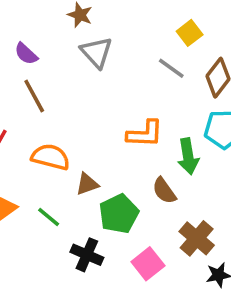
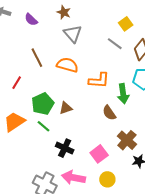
purple semicircle: (26, 54) -> (31, 20), moved
orange semicircle: (51, 157) -> (67, 65), moved
green pentagon: (119, 214) -> (43, 104), moved

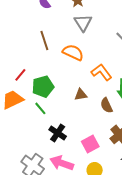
orange L-shape: (99, 80) -> (101, 72), turned -140
red line: (17, 83) -> (20, 75), moved
brown triangle: (66, 108) -> (81, 95), moved

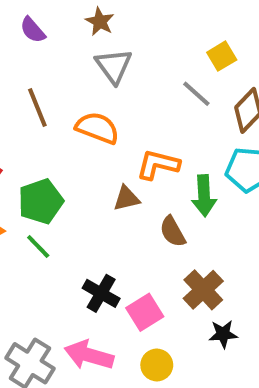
orange L-shape: (101, 72) -> (158, 165), turned -35
brown triangle: (81, 95) -> (126, 198), moved
black cross: (58, 133) -> (101, 293), moved

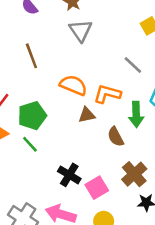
gray line: (196, 94) -> (133, 65), moved
orange semicircle: (97, 128) -> (73, 85), moved

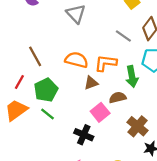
brown line: (31, 56) -> (35, 56), moved
brown semicircle: (116, 137) -> (118, 97), turned 112
pink square: (97, 188) -> (100, 112), moved

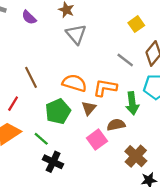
brown triangle: (91, 83) -> (89, 108), turned -32
green pentagon: (46, 90) -> (58, 111), moved
black cross: (84, 135) -> (53, 162), moved

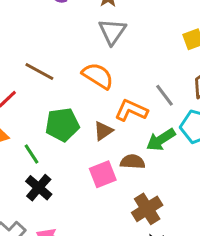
gray line: (125, 60) -> (164, 95), moved
brown line: (31, 77) -> (39, 72), turned -50
orange semicircle: (74, 83) -> (98, 76), moved
green arrow: (132, 103) -> (161, 140), turned 50

